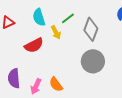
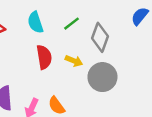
yellow arrow: (56, 32) -> (74, 61), moved, turned -40
red semicircle: (34, 45) -> (44, 57), moved, turned -72

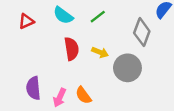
cyan semicircle: (35, 22) -> (63, 15), turned -36
gray diamond: (100, 37) -> (142, 32), moved

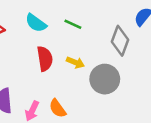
green line: (98, 17) -> (73, 24), turned 63

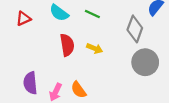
gray circle: (105, 79) -> (145, 62), moved

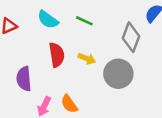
gray circle: (145, 62) -> (118, 74), moved
purple semicircle: (30, 83) -> (24, 79), moved

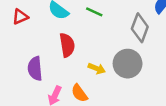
yellow arrow: (87, 59) -> (97, 69), moved

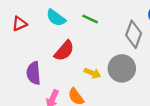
red semicircle: (67, 45) -> (64, 51), turned 50

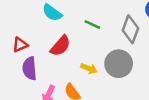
green line: (90, 19) -> (92, 24), moved
red triangle: (19, 24) -> (20, 45), moved

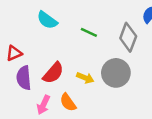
red semicircle: (60, 46) -> (53, 73), moved

